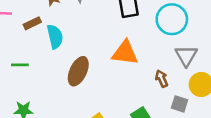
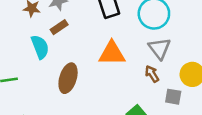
brown rectangle: (32, 23) -> (59, 27), moved
gray triangle: (186, 56) -> (159, 48), moved

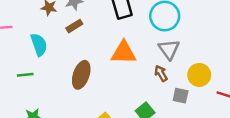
cyan semicircle: (40, 47) -> (39, 45), moved

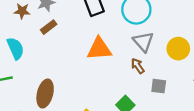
brown ellipse: (81, 75) -> (45, 94), moved
yellow circle: (199, 75) -> (178, 49), moved

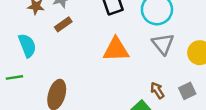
brown arrow: (138, 66) -> (157, 90), moved
gray square: (159, 86) -> (187, 91), moved, turned -35

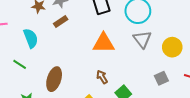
green line: (14, 77) -> (20, 64), turned 40
brown arrow: (157, 90) -> (102, 77), moved

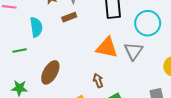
gray triangle: (142, 39) -> (133, 51), moved
green line: (20, 64) -> (20, 50), turned -56

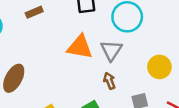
brown arrow: (98, 81) -> (109, 81), moved

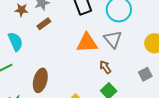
brown arrow: (109, 81) -> (105, 67), moved

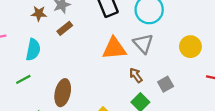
cyan semicircle: (15, 42) -> (33, 50), turned 36
gray square: (145, 74) -> (166, 84), moved

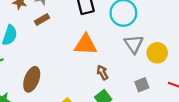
gray triangle: (143, 44) -> (134, 44), moved
gray square: (166, 84) -> (142, 85), moved

